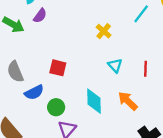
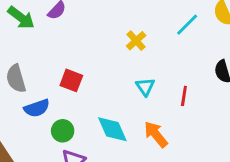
cyan diamond: (94, 101) -> (112, 129), turned -30

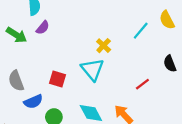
cyan triangle: (145, 87) -> (92, 69), moved, size x1.6
red line: (184, 96) -> (142, 84), turned 48

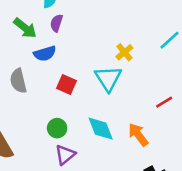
purple semicircle: (43, 28) -> (56, 23), turned 152
blue semicircle: (33, 102) -> (45, 54), moved

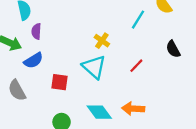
red line: (164, 102) -> (136, 66), moved
orange arrow: (138, 135) -> (133, 109), turned -35

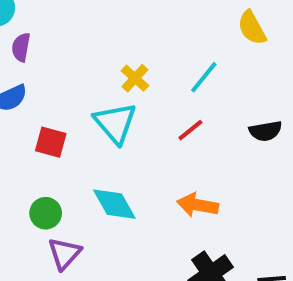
cyan line: (138, 20) -> (204, 77), moved
black semicircle: (173, 49) -> (265, 131), moved, turned -78
orange arrow: (133, 109) -> (198, 205), moved

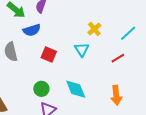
cyan triangle: (115, 123) -> (82, 50), size x0.7
orange arrow: (198, 205) -> (116, 95), turned -114

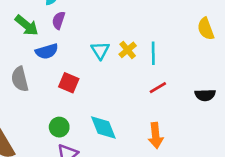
cyan line: (128, 33) -> (153, 53), moved, turned -48
cyan triangle: (82, 50) -> (100, 50), moved

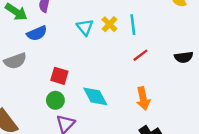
gray semicircle: (20, 79) -> (15, 61), turned -90
red square: (69, 83) -> (59, 76), moved

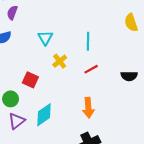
yellow cross: (109, 24) -> (60, 61), moved
red square: (59, 76) -> (30, 80), moved
cyan diamond: (95, 96) -> (44, 115), moved, turned 75

